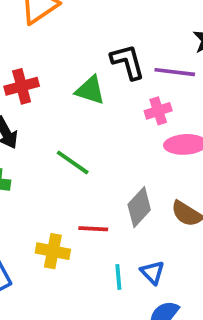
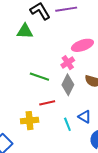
pink cross: (158, 111) -> (68, 63), moved
green line: (73, 162) -> (39, 77), moved

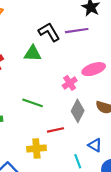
pink cross: (68, 63) -> (70, 83), moved
green line: (39, 77) -> (33, 103), moved
cyan line: (67, 124) -> (78, 161), moved

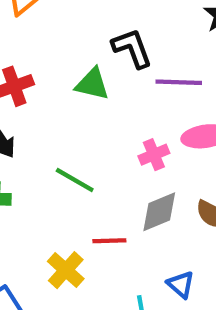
purple line: (77, 31) -> (179, 82), moved
gray diamond: (78, 111) -> (159, 212), turned 30
yellow cross: (36, 149) -> (66, 270), turned 36

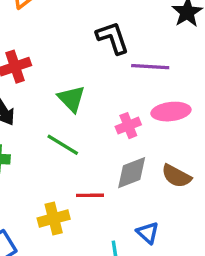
green triangle: (92, 84) -> (71, 99), moved, turned 32
yellow cross: (66, 270) -> (54, 219), turned 32

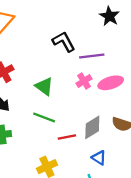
pink cross: (128, 126) -> (84, 81), moved
red line: (90, 195) -> (67, 137), moved
blue triangle: (148, 233) -> (99, 158), moved

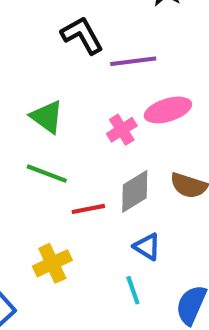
pink cross: (84, 81) -> (122, 130), moved

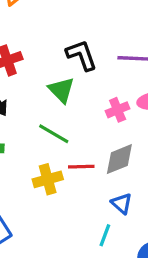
black L-shape: (82, 35) -> (82, 55), moved
yellow cross: (52, 263) -> (48, 179), moved
cyan line: (133, 290) -> (105, 235), turned 30

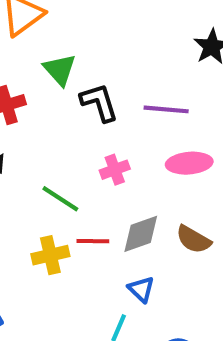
green triangle: (61, 90) -> (60, 70), moved
pink cross: (118, 110) -> (115, 170), moved

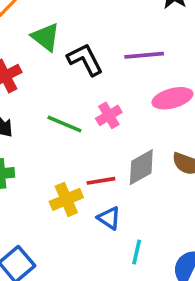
green line: (60, 199) -> (64, 124), moved
blue triangle: (141, 289) -> (109, 218), moved

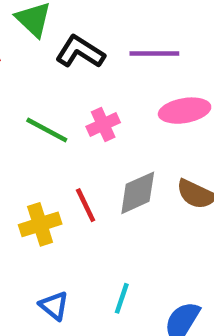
black L-shape: (85, 59) -> (80, 52), turned -36
red line: (101, 181) -> (86, 205), turned 68
blue triangle: (109, 218) -> (54, 306), moved

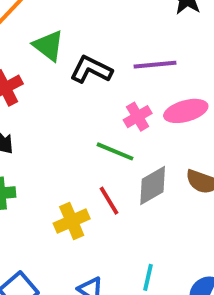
pink cross: (103, 124) -> (138, 117), moved
green line: (47, 130) -> (115, 151), moved

